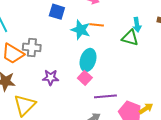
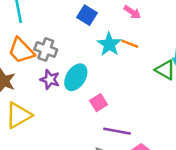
cyan ellipse: (88, 60) -> (76, 77), moved
purple star: (51, 77) -> (50, 79), moved

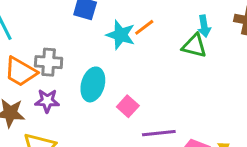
orange line: (130, 44) -> (144, 27), turned -42
purple star: (50, 79) -> (47, 101), moved

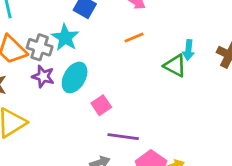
cyan star: (121, 35) -> (65, 38), moved
purple star: (47, 101) -> (43, 76), moved

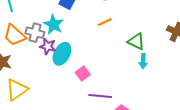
cyan arrow: (188, 50) -> (143, 61), moved
purple star: (43, 76) -> (48, 46), moved

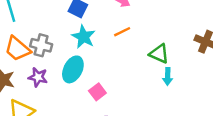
cyan star: (54, 25) -> (84, 37), moved
purple star: (48, 46) -> (38, 77), moved

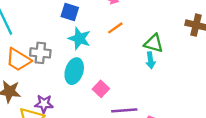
cyan arrow: (168, 76) -> (151, 60), moved
purple star: (38, 77) -> (44, 104), moved

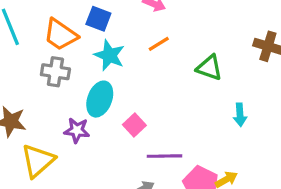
orange trapezoid: (18, 60) -> (60, 35), moved
cyan arrow: (151, 60) -> (240, 115), moved
purple star: (44, 104) -> (77, 130), moved

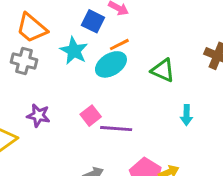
blue square: (98, 19) -> (93, 21), moved
cyan ellipse: (100, 99) -> (111, 64), moved, turned 32
purple line: (164, 156) -> (116, 129), moved

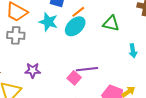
pink square: (91, 116) -> (74, 78), moved

